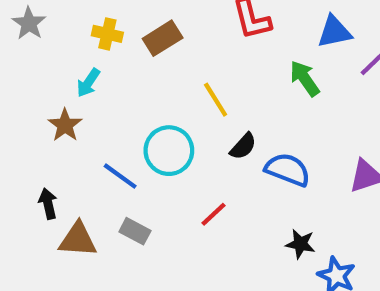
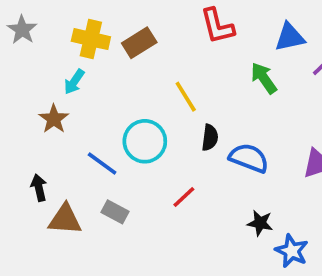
yellow cross: (107, 34) -> (91, 39), size x1.4
black semicircle: (243, 146) -> (210, 138), turned -35

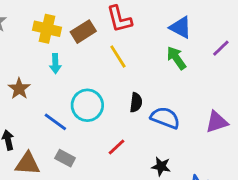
red L-shape: (217, 26) -> (119, 19), moved
blue triangle: (290, 37) -> (181, 27), moved, turned 40
cyan arrow: (74, 82) -> (55, 64), moved, turned -36
yellow line: (186, 97) -> (118, 57), moved
black star: (260, 223) -> (161, 166), moved

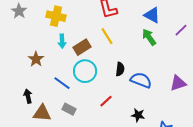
brown rectangle: (83, 32) -> (82, 47), moved

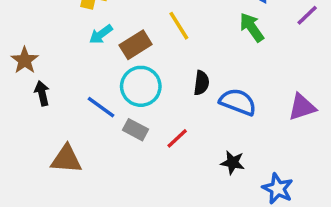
cyan arrow: (62, 41) -> (101, 34), turned 56
brown star: (36, 59) -> (25, 60), moved
black arrow: (28, 96) -> (42, 93), moved
gray rectangle: (69, 109) -> (136, 130), moved

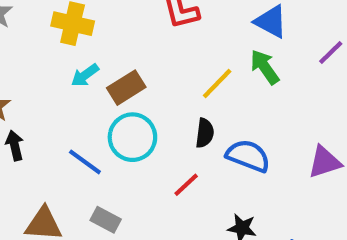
yellow line: (179, 26) -> (217, 83), moved, turned 76
gray rectangle: (136, 130) -> (106, 220), moved
red line: (177, 138) -> (186, 185), moved

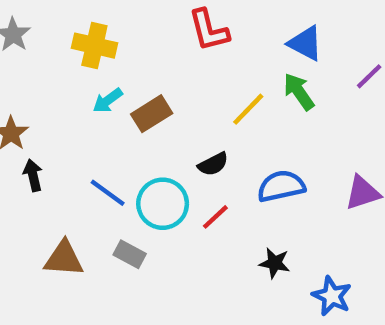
black semicircle: (205, 133) -> (213, 164), moved, turned 56
cyan circle: (132, 137) -> (163, 204), moved
blue semicircle: (248, 156) -> (281, 186), turned -33

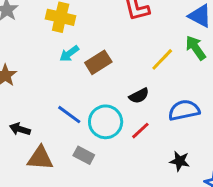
black arrow: (33, 175) -> (20, 129), moved, turned -60

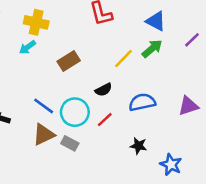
green arrow: (196, 48) -> (152, 49), turned 85
cyan arrow: (69, 54) -> (27, 47), moved
gray rectangle: (84, 155) -> (70, 143), moved
brown triangle: (40, 158) -> (44, 135), moved, turned -30

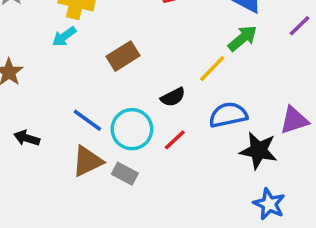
yellow line: (123, 59) -> (212, 69), moved
black star: (138, 146) -> (259, 151), moved, size x1.5

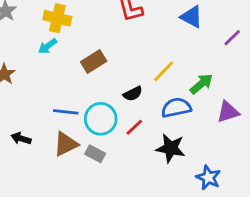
green arrow: (242, 38) -> (201, 84), moved
blue line: (87, 120) -> (66, 112), turned -30
black arrow: (27, 138) -> (21, 138), moved
black star: (259, 151) -> (171, 148), moved

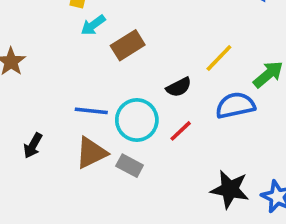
cyan arrow: (48, 46) -> (93, 25), moved
black arrow: (21, 138) -> (33, 146), turned -78
black star: (171, 148) -> (230, 189), moved

